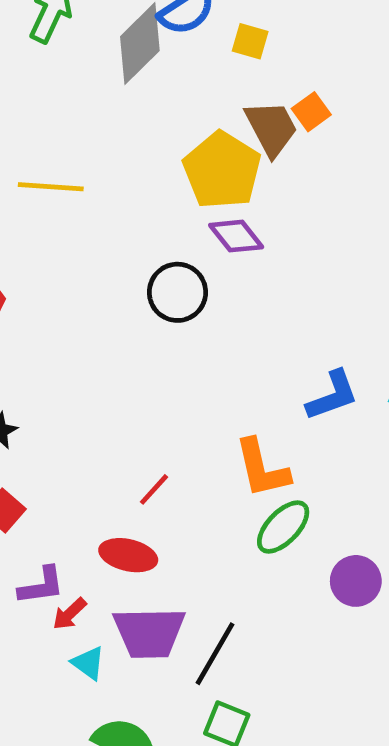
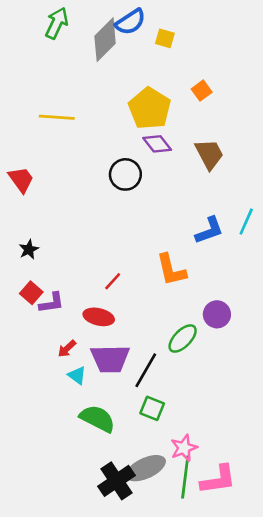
orange square: (311, 112) -> (202, 91), moved
brown trapezoid: (271, 128) -> (209, 154), moved
green ellipse: (283, 527) -> (183, 338), moved
purple circle: (356, 581) -> (217, 314), moved
purple L-shape: (41, 586) -> (52, 303), moved

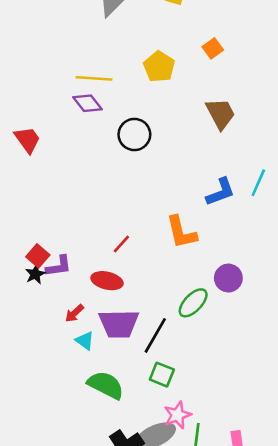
yellow pentagon: (150, 108) -> (159, 67), size x0.7
yellow line: (57, 117) -> (94, 78), moved
purple diamond: (157, 144) -> (87, 103), moved
black star: (29, 249) -> (35, 274), moved
pink star: (184, 448) -> (177, 415), moved

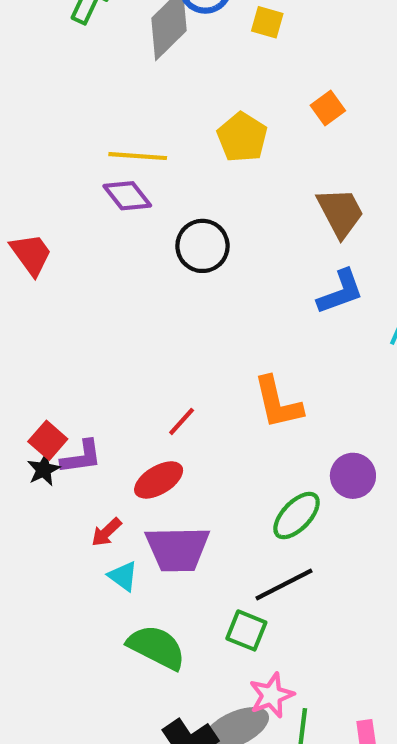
blue L-shape: (221, 192) -> (340, 292), moved
red ellipse: (107, 281) -> (159, 480), turned -44
black line: (155, 335) -> (284, 584), moved, turned 33

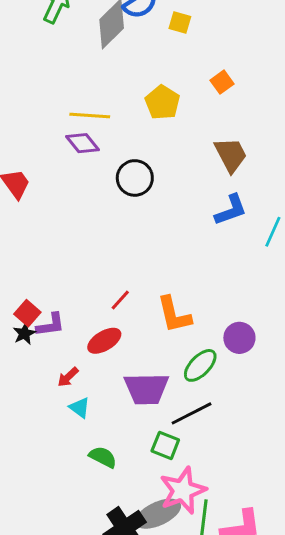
orange L-shape: (278, 403) -> (174, 315), moved
purple trapezoid: (177, 549) -> (146, 389), moved
green semicircle: (157, 647) -> (103, 457), size x0.7
pink star: (271, 695) -> (183, 490), size x1.5

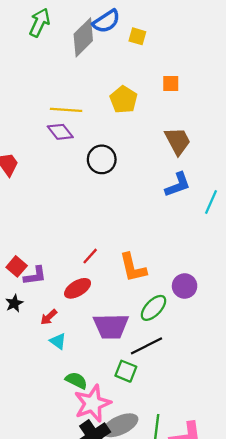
orange square: (222, 82) -> (171, 83), turned 36
black star: (24, 333) -> (14, 303), moved
pink star: (183, 490) -> (92, 403), moved

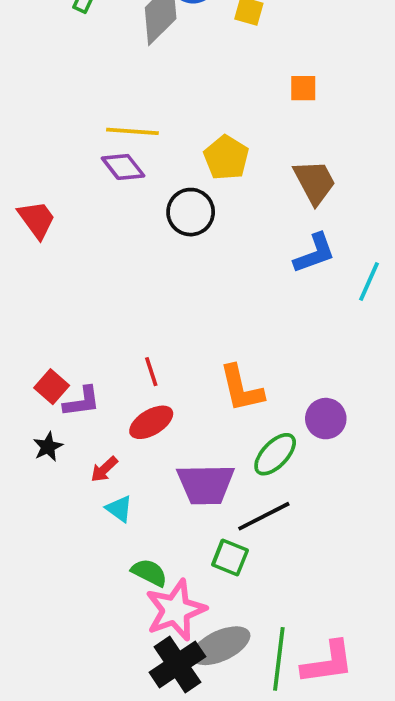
yellow pentagon: (124, 100) -> (226, 158), moved
red line: (90, 256) -> (151, 372), moved, turned -60

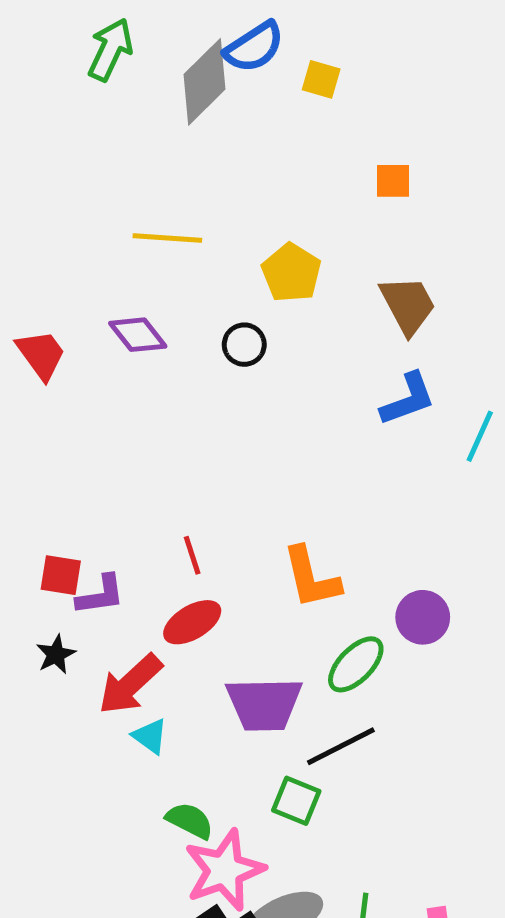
purple diamond: (123, 167) -> (138, 335), moved
black circle: (191, 212) -> (244, 345), size x0.7
red square: (52, 387) -> (61, 575), turned -32
red arrow: (104, 469) -> (130, 684), size x1.8

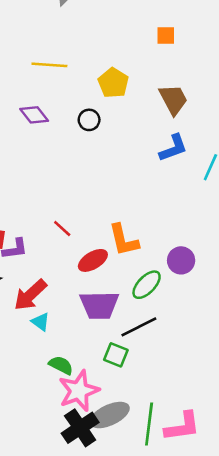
red line: (192, 555) -> (62, 228), turned -30
red ellipse: (192, 622) -> (93, 260), moved

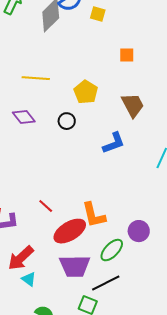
blue L-shape: (173, 148) -> (114, 143), moved
red ellipse: (93, 260) -> (70, 231), size x1.4

